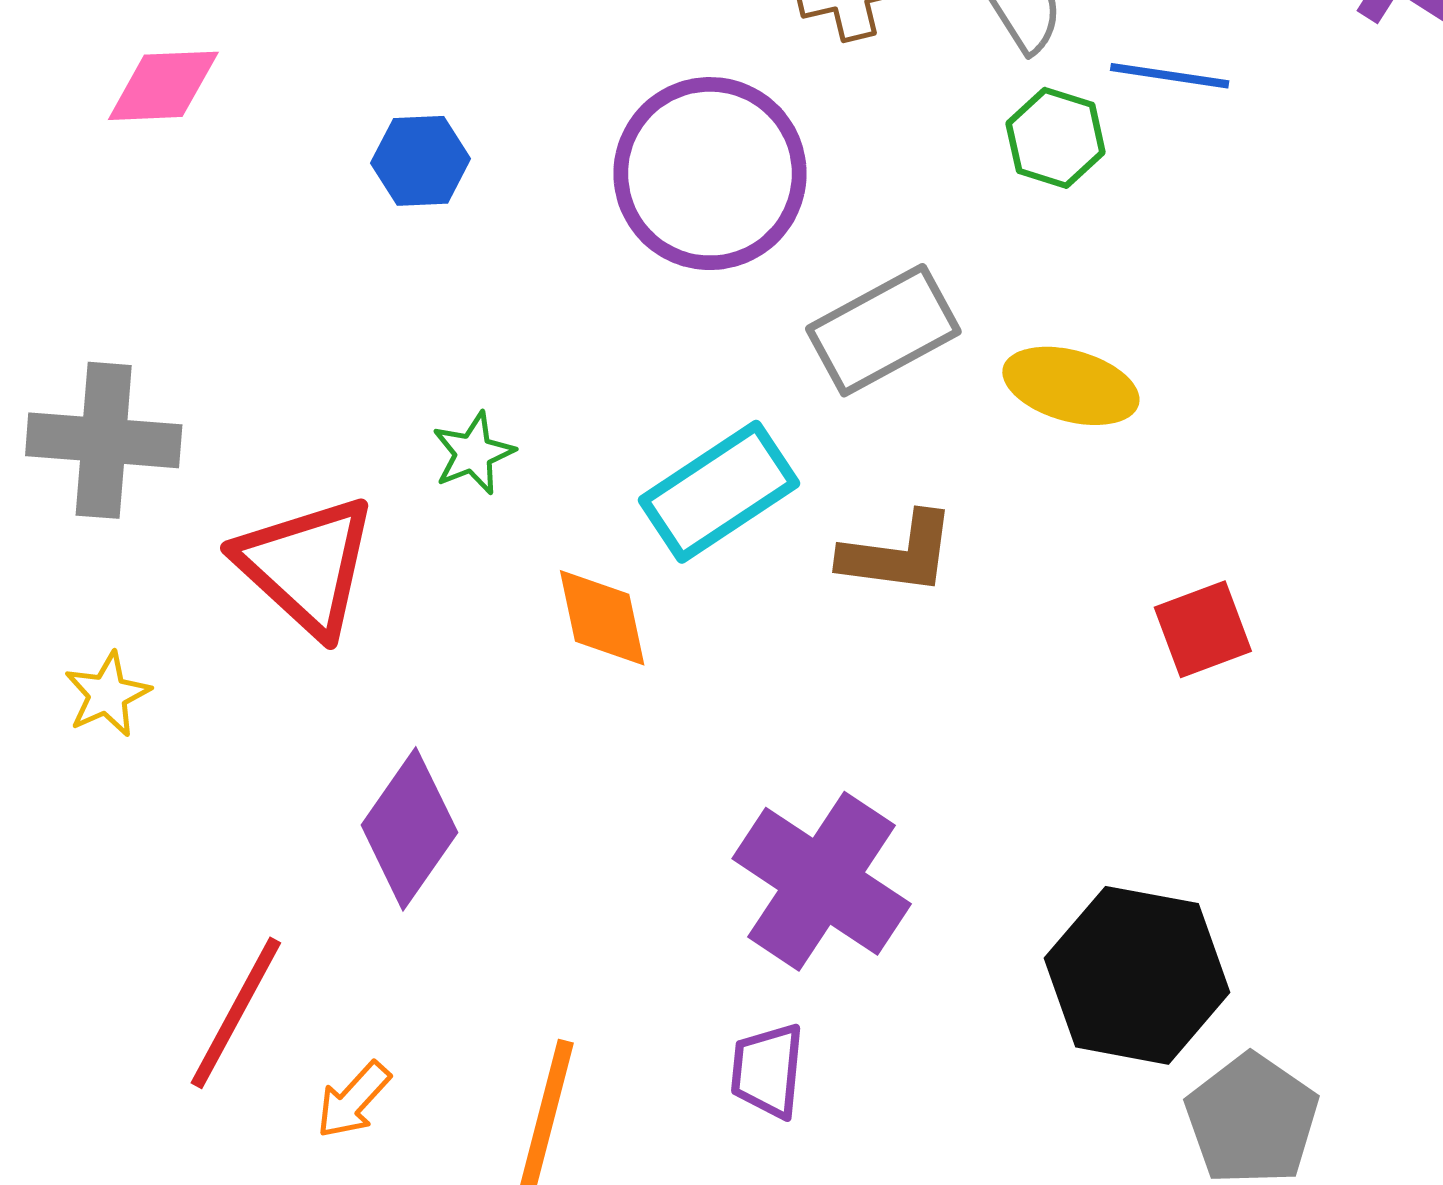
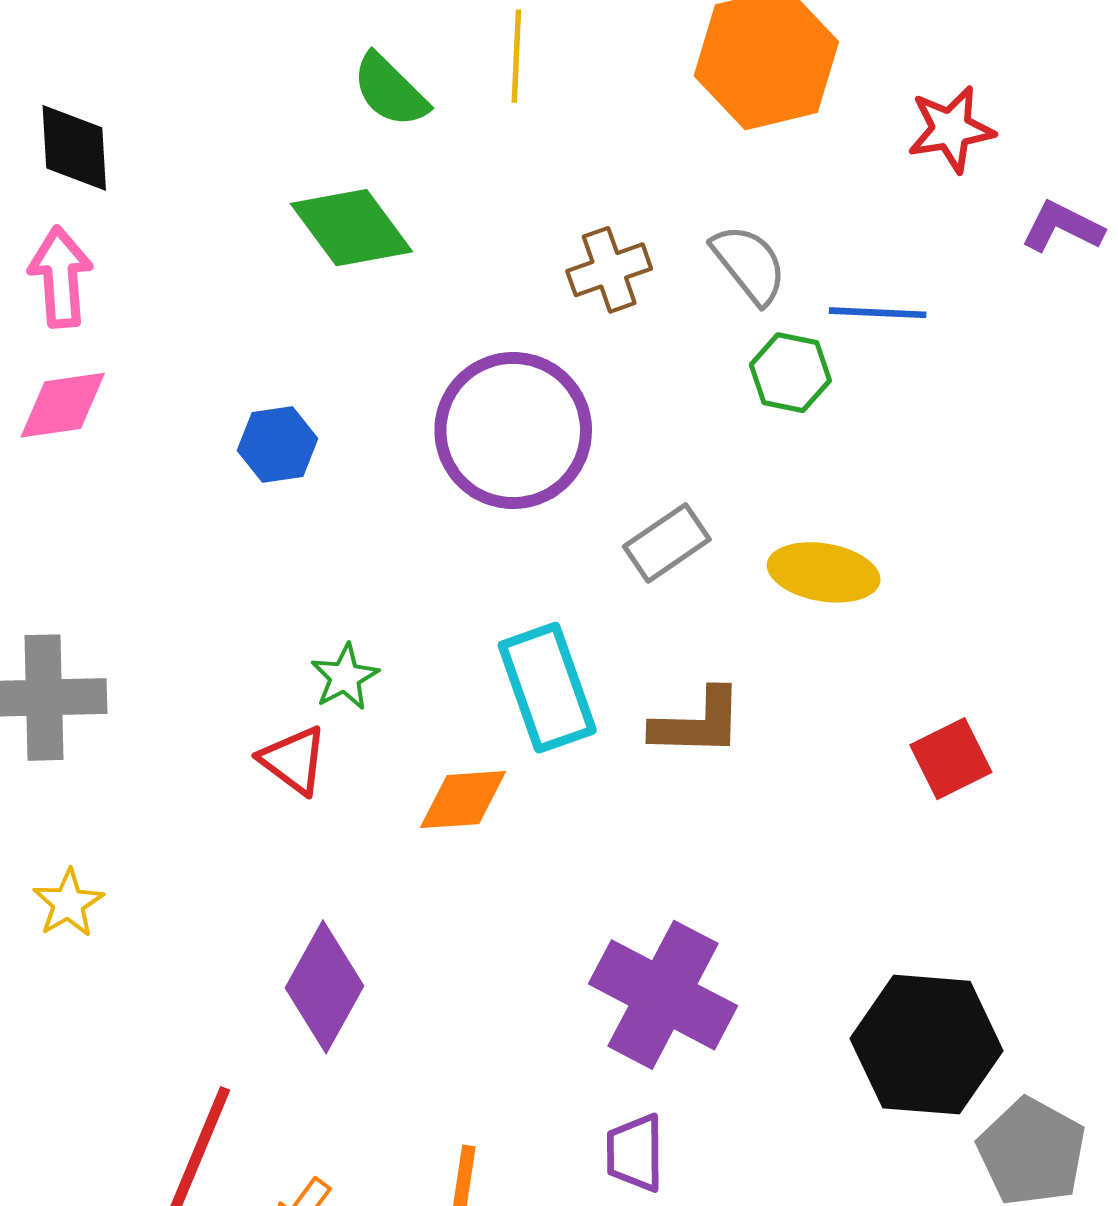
gray rectangle: (883, 330) -> (667, 543), size x0.7
cyan rectangle: (719, 492) -> (547, 688), turned -70
red triangle: (306, 565) -> (294, 760), moved, size x0.6
orange diamond: (602, 618) -> (463, 800), turned -76

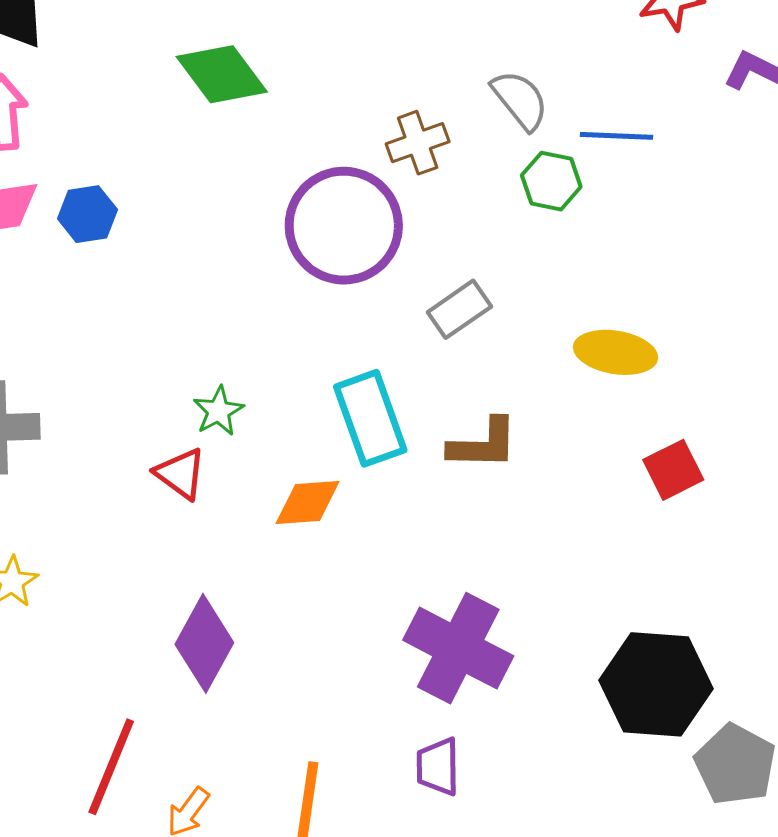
brown cross: (609, 270) -> (418, 143), moved
blue hexagon: (278, 444) -> (87, 214), moved
yellow ellipse: (824, 572) -> (616, 352), moved

